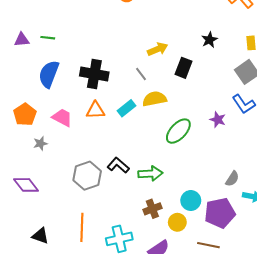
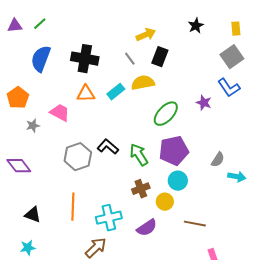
green line: (48, 38) -> (40, 24), turned -48
black rectangle: (184, 68) -> (160, 57), moved
pink trapezoid: (62, 118) -> (60, 113), moved
green arrow: (150, 174) -> (139, 155), turned -120
purple pentagon: (220, 213) -> (174, 151), moved

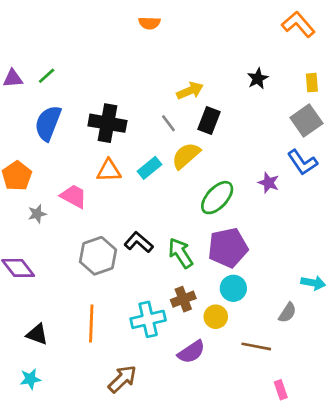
yellow semicircle: (143, 83) -> (186, 156), turned -30
gray semicircle: (218, 160) -> (287, 313), moved
cyan cross: (109, 218) -> (148, 319), moved

